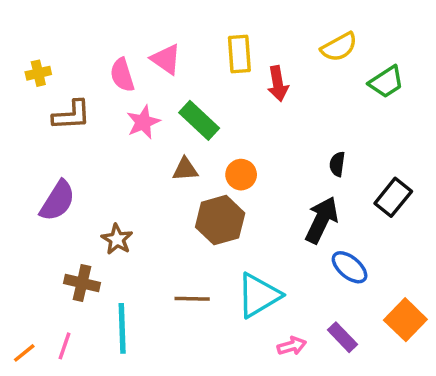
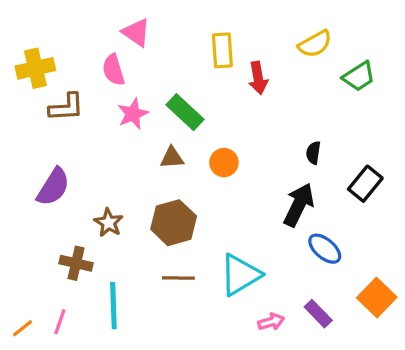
pink triangle: (166, 59) -> (136, 33), moved
yellow cross: (38, 73) -> (35, 68), size x1.6
brown hexagon: (220, 220) -> (174, 223), moved

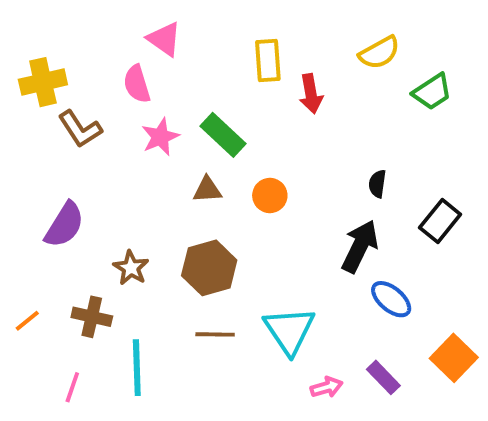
brown L-shape: (66, 107) -> (80, 129), turned 60
cyan triangle: (240, 275) -> (289, 330), turned -33
orange line: (22, 328) -> (27, 321), moved

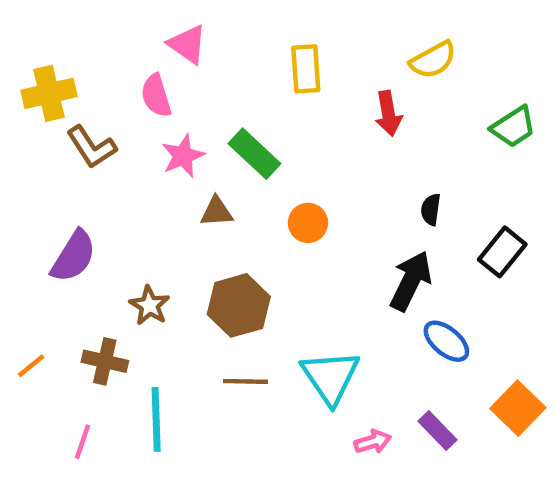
green trapezoid: (432, 92) -> (513, 127), moved
red arrow: (311, 94) -> (388, 113), moved
brown triangle: (207, 190) -> (216, 212), moved

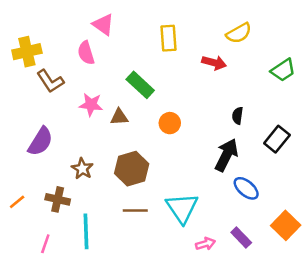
red arrow: (388, 113) -> (214, 63), turned -65
pink star: (183, 156) -> (91, 105), moved, turned 30

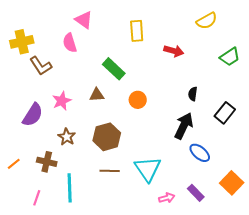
yellow semicircle: (239, 33) -> (207, 21), moved
pink star: (91, 105) -> (62, 101), moved, turned -30

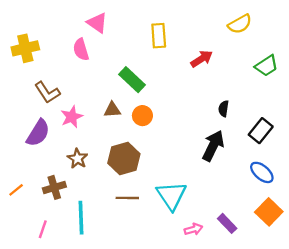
red arrow: (174, 51) -> (202, 59), turned -48
brown L-shape: (41, 66) -> (47, 92), moved
orange circle: (138, 100) -> (142, 116), moved
blue ellipse: (200, 153) -> (262, 172), moved
brown cross: (47, 162) -> (54, 187), turned -30

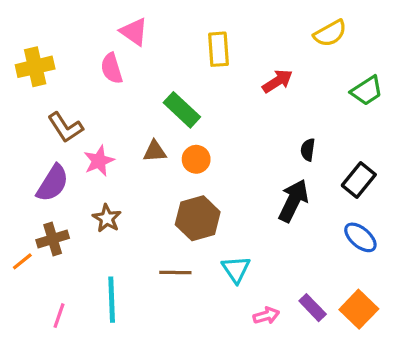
brown hexagon: (124, 159) -> (198, 218), moved
brown cross: (54, 187) -> (53, 239), moved
cyan triangle: (171, 196) -> (236, 269), size x0.7
orange square: (269, 212) -> (359, 309), moved

